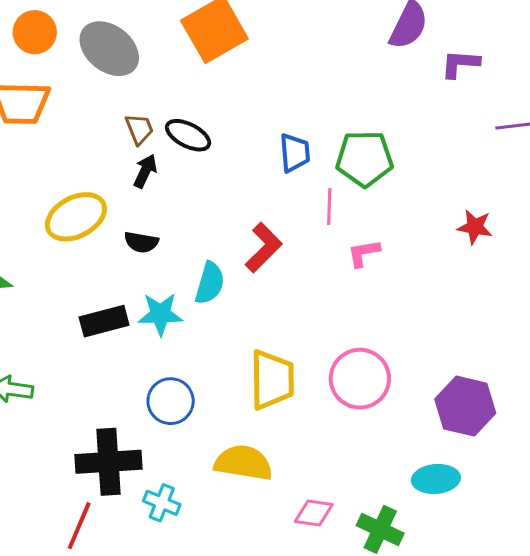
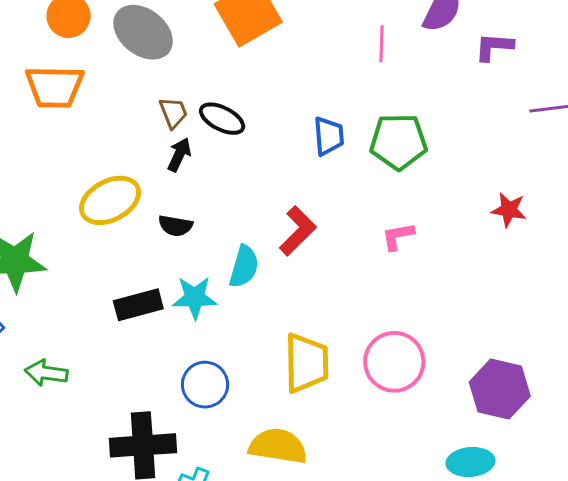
pink line: (329, 206) -> (381, 44), moved

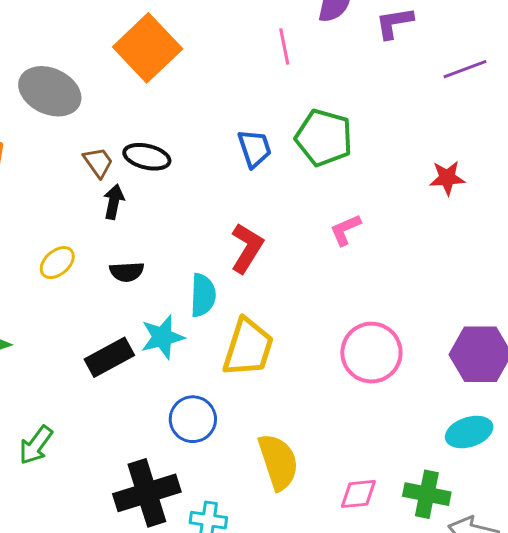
green pentagon: (399, 142) -> (324, 138), turned 30
yellow ellipse: (110, 200) -> (57, 263), size x0.6
yellow trapezoid: (306, 363) -> (248, 347), moved, turned 32
green arrow: (46, 373) -> (36, 445), turned -48
yellow semicircle: (278, 446) -> (278, 462), turned 76

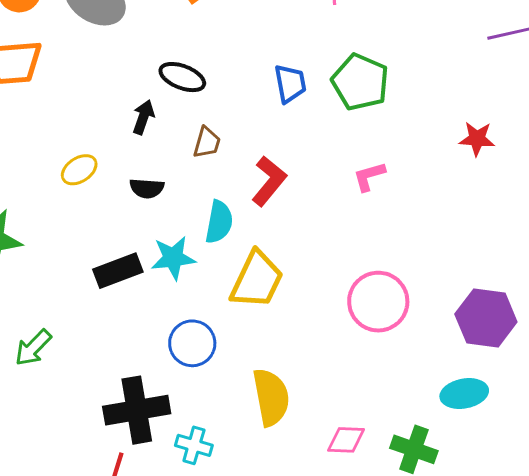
brown trapezoid: (98, 162) -> (207, 143), moved, turned 44

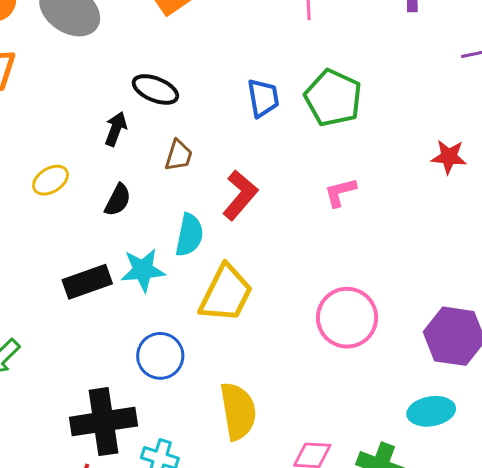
black semicircle: (147, 188) -> (118, 200), turned -68

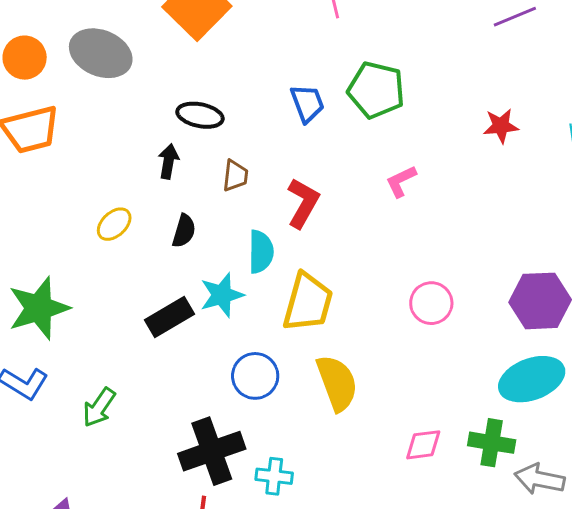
pink circle: (347, 318) -> (431, 303), size x0.7
yellow semicircle: (238, 411) -> (337, 383), moved
cyan ellipse: (431, 411) -> (532, 379), size x1.4

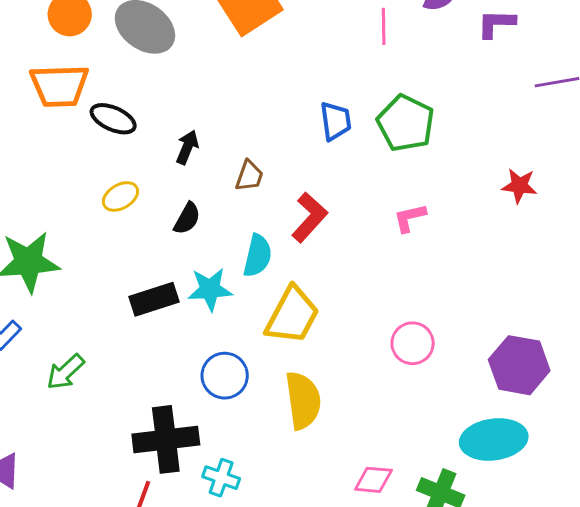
black ellipse: (200, 115) -> (113, 119), moved

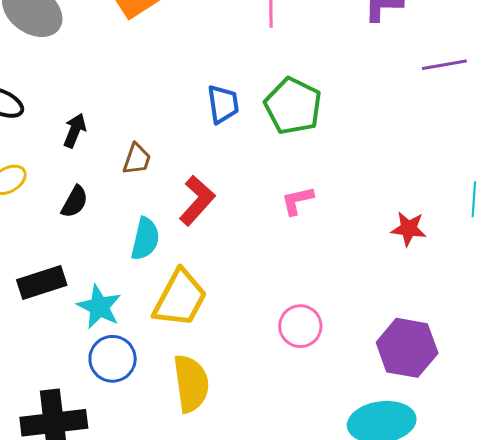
red star: (519, 186) -> (409, 229), moved
cyan star: (210, 289) -> (99, 307), moved, turned 30

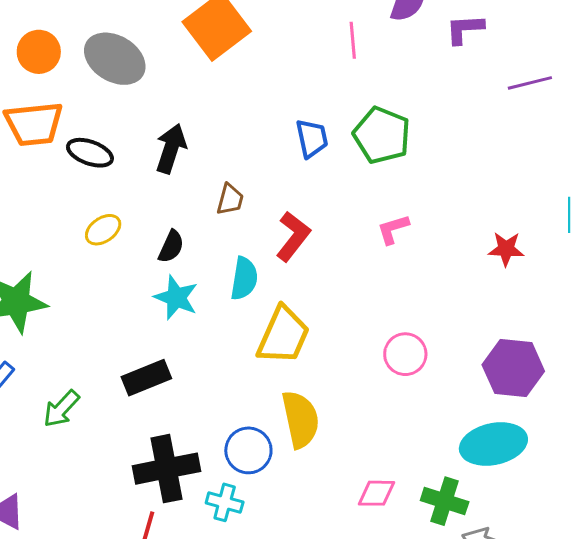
black arrow: (75, 131) -> (171, 149), moved, size x1.4
black rectangle: (42, 283) -> (146, 378), moved
cyan star: (99, 307) -> (176, 298), moved
blue circle: (113, 359) -> (248, 450), moved

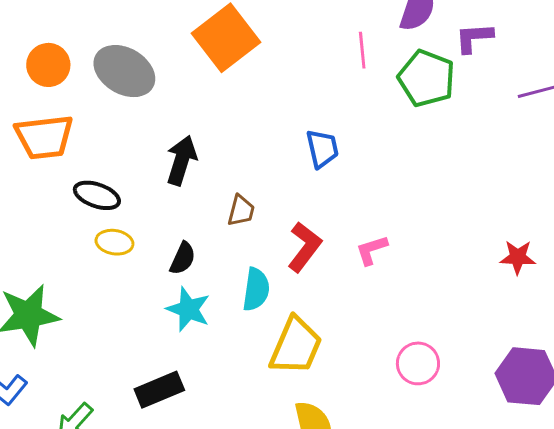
green pentagon: (382, 135) -> (427, 78), moved
black ellipse: (90, 153) -> (97, 195), moved
pink L-shape: (393, 229) -> (372, 250), moved
yellow ellipse: (103, 230) -> (114, 242), turned 45

